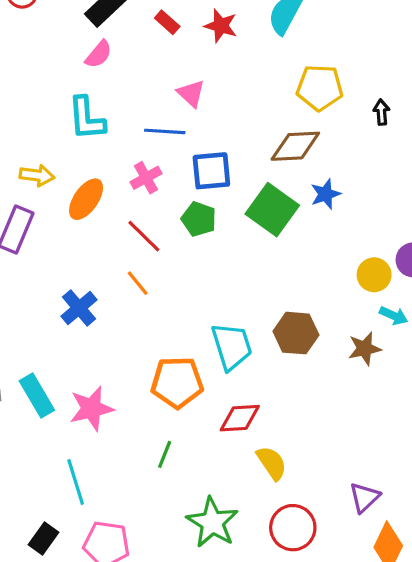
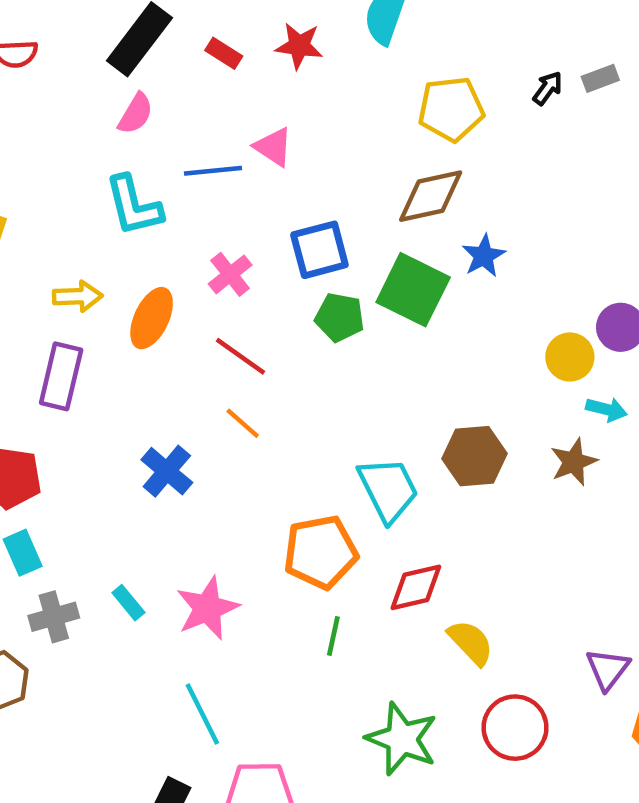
black arrow: (381, 112) -> (548, 88), moved, turned 50
blue line: (165, 131) -> (213, 171), moved
green pentagon: (199, 219) -> (340, 317), moved
cyan rectangle: (37, 395) -> (128, 603), size x0.6
green line: (165, 454) -> (333, 636), moved

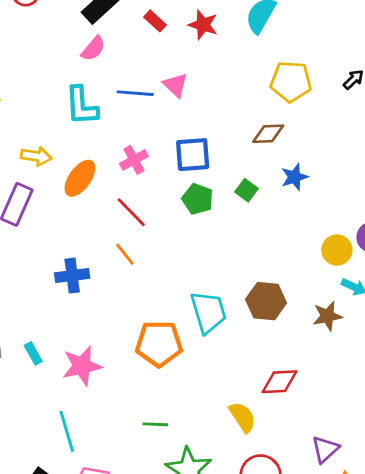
brown diamond: (431, 196) -> (268, 134), size x0.7
green square: (413, 290) -> (247, 190), size x0.5
blue cross: (167, 471) -> (72, 276), turned 32
red diamond: (416, 587) -> (279, 382), moved
green line: (333, 636) -> (155, 424), moved, turned 70

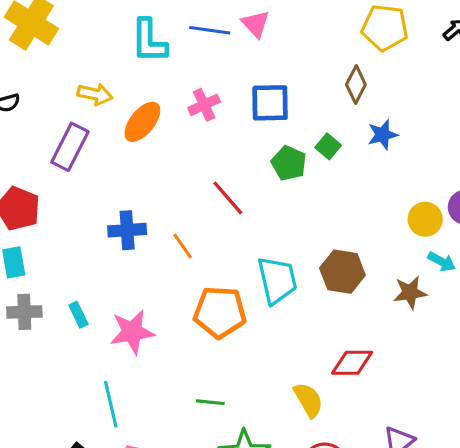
brown diamond: (268, 134) -> (356, 84), turned -64
green pentagon: (198, 199) -> (289, 163), moved
red line: (131, 212) -> (228, 198), moved
orange line: (125, 254) -> (183, 246), moved

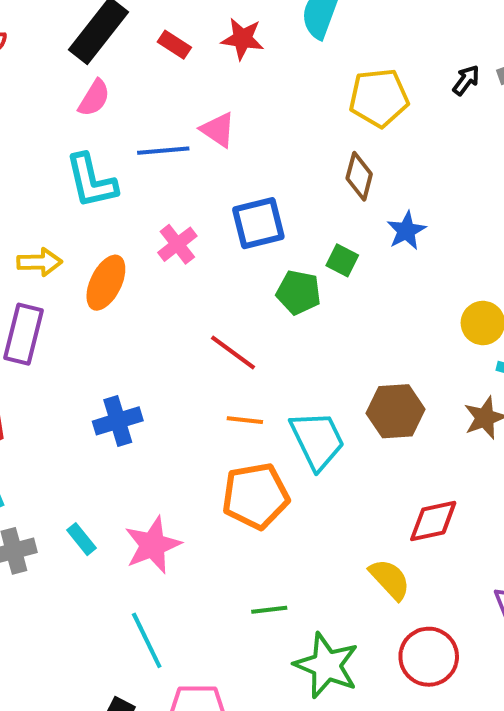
orange line: (183, 246) -> (245, 420), moved, turned -36

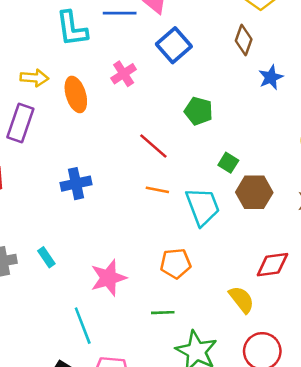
blue square: (258, 223) -> (174, 45), moved, turned -32
green square: (342, 260) -> (228, 163), moved
orange ellipse: (106, 283) -> (76, 94), turned -48
orange pentagon: (255, 496) -> (176, 263), moved, size x0.7
pink star: (153, 545) -> (108, 278), moved

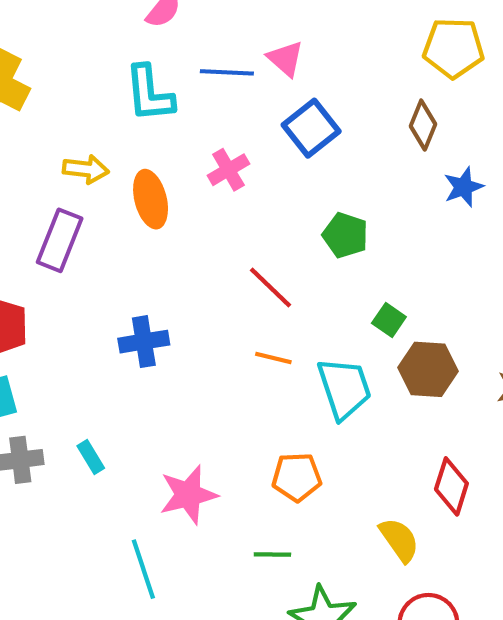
red diamond: (272, 265) -> (451, 486), turned -68

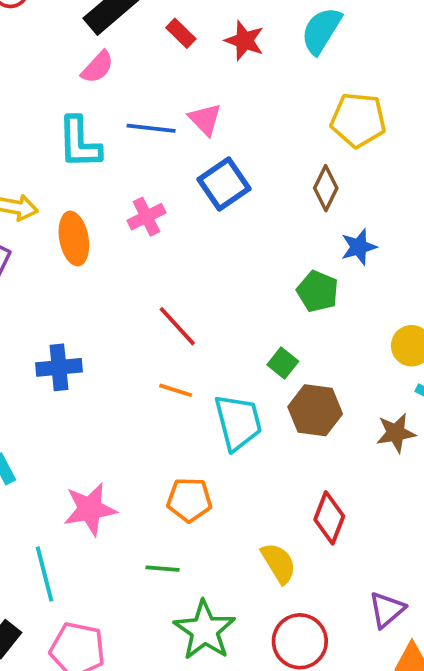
green pentagon: (345, 235) -> (318, 291), moved

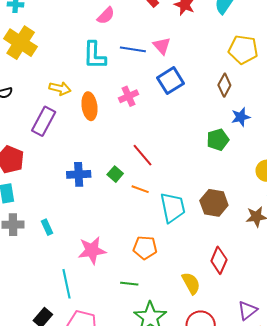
green pentagon: (318, 291) -> (218, 140), turned 30
green square: (283, 363) -> (115, 174), moved

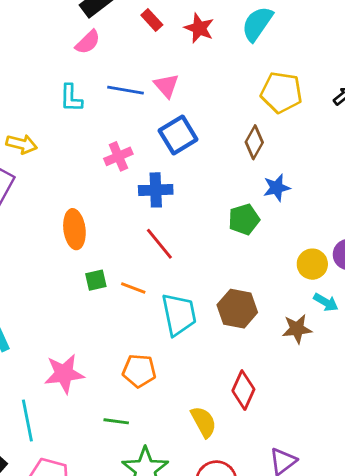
cyan L-shape: (94, 55) -> (71, 98), size x0.7
orange ellipse: (89, 106) -> (74, 229), moved
red line: (142, 155) -> (159, 244), moved
blue cross: (79, 174) -> (156, 190), moved
green square: (115, 174) -> (96, 280), moved, turned 35

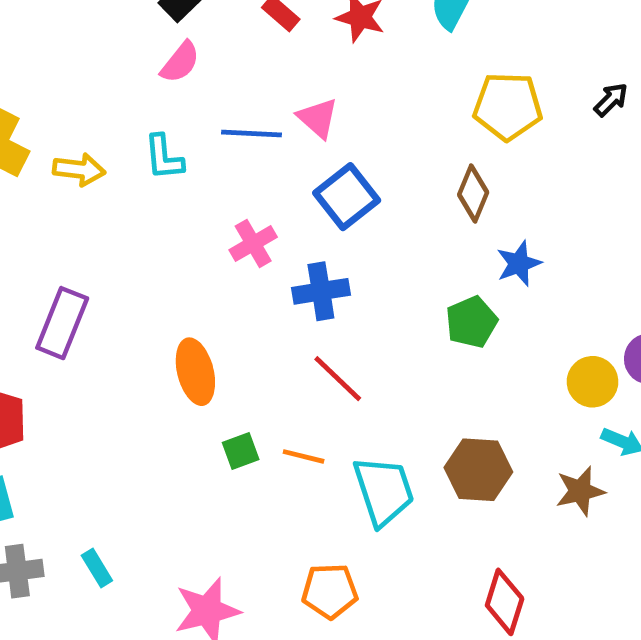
yellow arrow: (22, 144) -> (79, 170), moved

